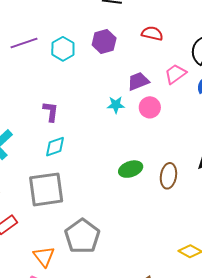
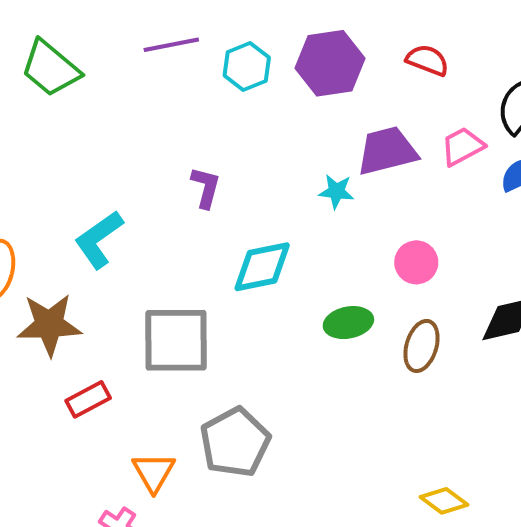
purple hexagon: (104, 42) -> (330, 63), size x1.4
purple trapezoid: (138, 81) -> (387, 151), size x1.4
pink circle: (150, 107) -> (416, 262), moved
cyan diamond: (55, 147) -> (262, 267), moved, size x1.4

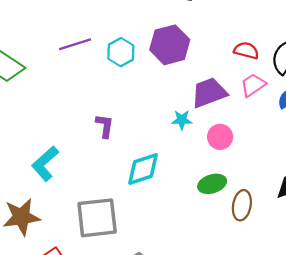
red semicircle: (427, 60) -> (246, 51), moved
pink circle: (416, 262) -> (220, 137), moved
green ellipse: (348, 323) -> (212, 184), moved

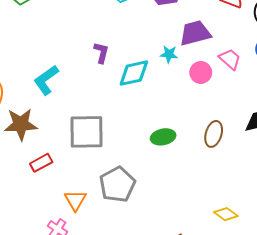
pink trapezoid: (253, 85) -> (230, 59), moved, turned 70
cyan diamond: (143, 169) -> (134, 73), moved
green ellipse: (212, 184) -> (163, 137), moved

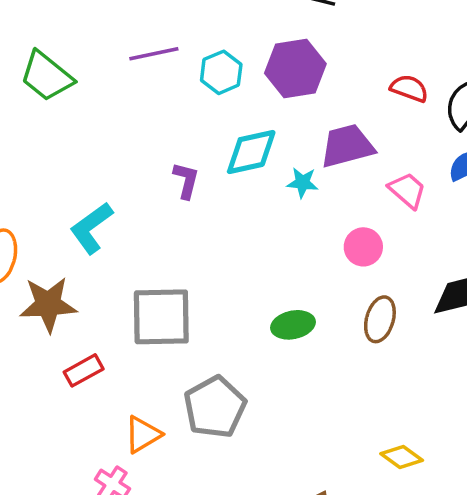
pink circle: (201, 72) -> (363, 247), moved
cyan diamond: (134, 73) -> (251, 152), moved
orange triangle: (75, 200) -> (143, 434), turned 30

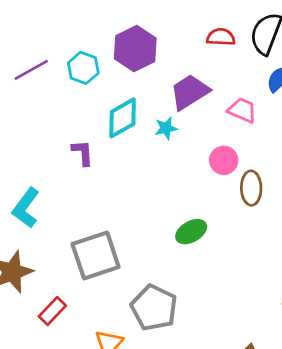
brown ellipse: (380, 319) -> (251, 188), moved

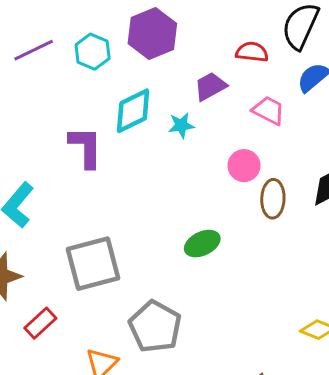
red semicircle: (221, 37) -> (252, 52), moved
purple trapezoid: (190, 92) -> (210, 86), size x0.7
purple L-shape: (83, 153) -> (86, 147), size x1.4

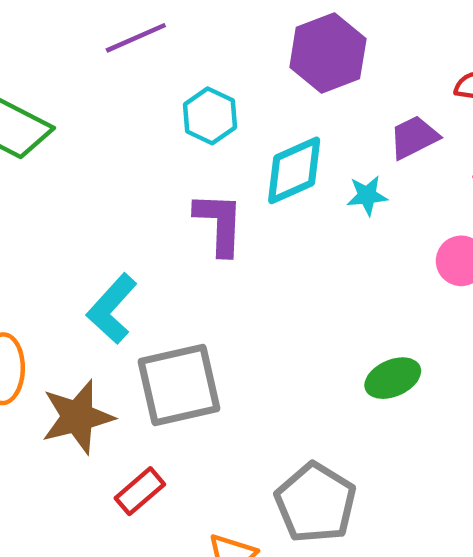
purple line: (34, 50) -> (136, 38), moved
cyan hexagon: (93, 52) -> (210, 116), moved
gray square: (93, 264) -> (179, 385), moved

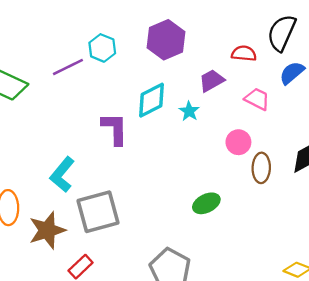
purple line: (136, 38) -> (68, 67), moved
cyan hexagon: (210, 116) -> (102, 48), moved
cyan star: (367, 196) -> (189, 111), turned -30

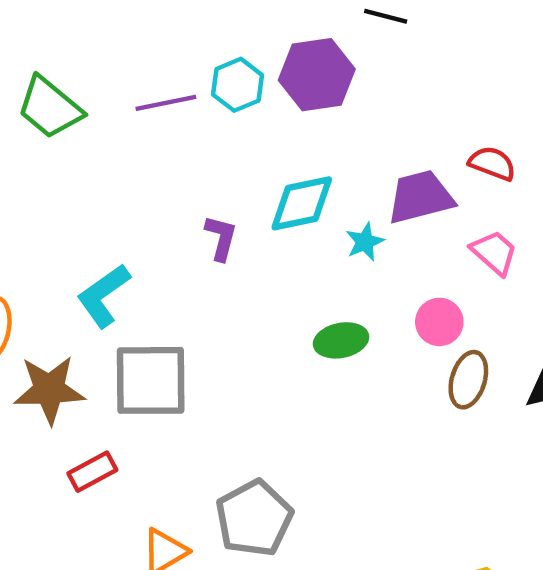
purple hexagon: (166, 40) -> (317, 75), moved
purple trapezoid: (212, 81) -> (420, 197), size x1.4
purple L-shape: (115, 129) -> (221, 238), size x0.7
green ellipse: (206, 203) -> (341, 340), moved

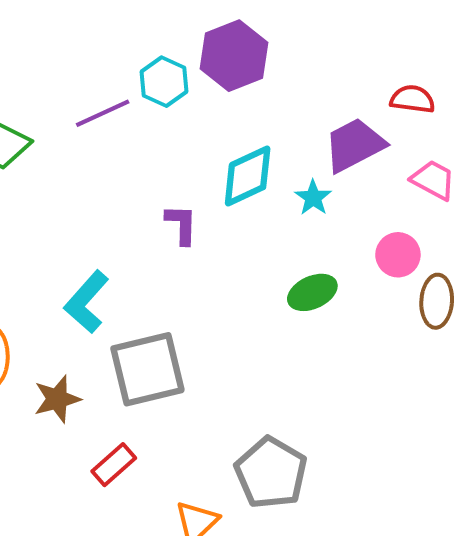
brown star: (49, 390) -> (57, 399), size x0.7

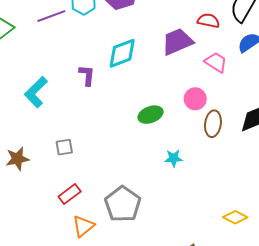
cyan star: (313, 198) -> (174, 158), moved, turned 30
cyan L-shape: (87, 302) -> (36, 92), moved
gray square: (147, 369) -> (64, 147), size x0.5
red rectangle: (114, 465) -> (70, 194), moved

